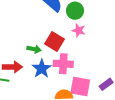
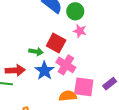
pink cross: (63, 64) -> (66, 65), turned 30

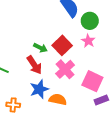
red arrow: (15, 70) -> (34, 65), moved, turned 42
blue star: (44, 71) -> (39, 89), moved
pink square: (84, 87) -> (92, 81), moved

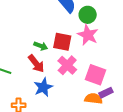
pink star: (88, 41) -> (88, 35), size x1.5
red square: (62, 45) -> (62, 42), turned -30
orange semicircle: (58, 100) -> (93, 99), moved

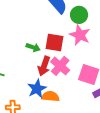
red arrow: (36, 64) -> (44, 66), moved, turned 60
orange semicircle: (93, 99) -> (50, 96), moved

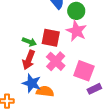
red arrow: (44, 66) -> (29, 60), moved
blue star: (37, 89) -> (32, 83), turned -30

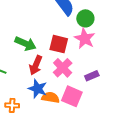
green arrow: (29, 42) -> (26, 44), moved, size x1.5
pink square: (84, 71) -> (72, 96), moved
purple rectangle: (94, 89) -> (92, 76), moved

